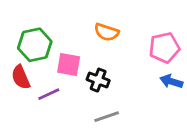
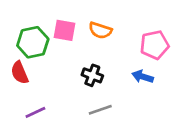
pink square: (69, 65) -> (65, 30), moved
blue arrow: (171, 81) -> (143, 77), moved
purple line: (49, 94) -> (35, 112), moved

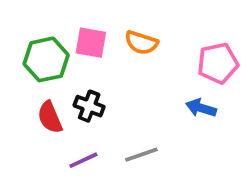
red semicircle: (20, 73) -> (50, 117), moved
black cross: (92, 75) -> (89, 106), moved
purple line: (35, 112) -> (83, 160), moved

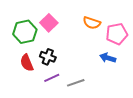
pink square: (91, 43) -> (49, 23), turned 36
orange semicircle: (141, 43) -> (92, 23), moved
purple line: (83, 160) -> (52, 78), moved

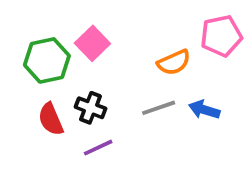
orange semicircle: (92, 23) -> (174, 62), moved, turned -42
pink pentagon: (117, 34) -> (221, 36), moved
gray line: (76, 83) -> (159, 108), moved

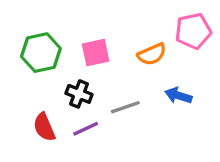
pink square: (92, 43) -> (96, 53), moved, turned 32
gray line: (159, 108) -> (125, 107), moved
red semicircle: (51, 119) -> (44, 127), moved

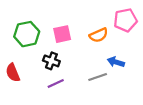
gray line: (125, 107) -> (98, 77), moved
red semicircle: (44, 127) -> (13, 73), moved

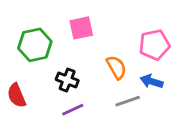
pink pentagon: (125, 20) -> (154, 45), moved
pink square: (62, 34) -> (81, 28), moved
orange semicircle: (99, 35) -> (116, 67), moved, turned -96

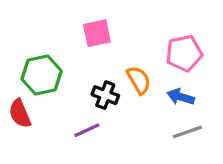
green hexagon: (35, 45) -> (42, 75), moved
black cross: (67, 80) -> (105, 95), moved
gray line: (128, 101) -> (187, 132), moved

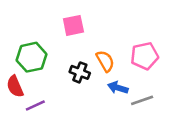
pink pentagon: (184, 53) -> (145, 56), moved
blue arrow: (181, 97) -> (118, 88), moved
purple line: (87, 130) -> (35, 105), moved

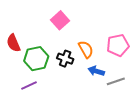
pink square: (73, 25) -> (60, 20), turned -30
green hexagon: (31, 57) -> (36, 59), moved
red semicircle: (15, 86) -> (13, 43), moved

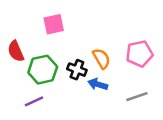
pink square: (60, 20) -> (54, 24), moved, turned 30
blue arrow: (96, 71) -> (98, 84), moved

